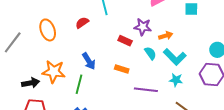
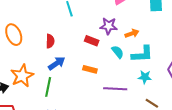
red semicircle: (82, 23) -> (50, 41), moved, turned 128
cyan L-shape: (175, 57) -> (142, 54), turned -45
blue arrow: (89, 61) -> (57, 63), turned -90
orange star: (54, 72) -> (22, 76), turned -30

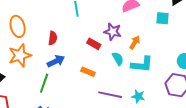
orange arrow: (132, 33) -> (135, 42), turned -48
orange star: (22, 76) -> (20, 55), moved
cyan star: (145, 77) -> (138, 96), moved

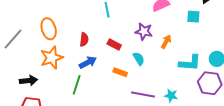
red rectangle: (94, 44) -> (114, 44), moved
cyan semicircle: (118, 59) -> (139, 59), moved
cyan L-shape: (142, 64) -> (190, 63), moved

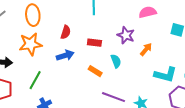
red rectangle: (114, 44) -> (94, 43), turned -32
green line: (77, 85) -> (35, 80), moved

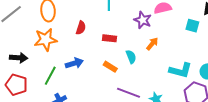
purple star: (126, 35) -> (143, 20), moved
orange arrow: (146, 49) -> (152, 44), moved
blue arrow: (65, 55) -> (74, 63), moved

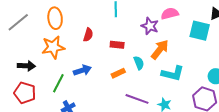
cyan square: (192, 26) -> (200, 31), size x1.5
orange arrow: (152, 44) -> (160, 50), size x1.5
orange rectangle: (110, 67) -> (118, 73), turned -56
cyan L-shape: (181, 70) -> (173, 73), moved

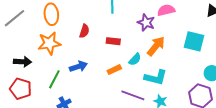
cyan square: (200, 31) -> (194, 41), moved
cyan semicircle: (139, 63) -> (135, 59), turned 64
cyan L-shape: (173, 73) -> (156, 77), moved

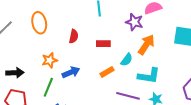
orange star: (49, 43) -> (50, 60), moved, size x0.7

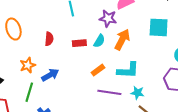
cyan semicircle: (127, 60) -> (99, 41), moved
orange rectangle: (107, 72) -> (98, 70), moved

